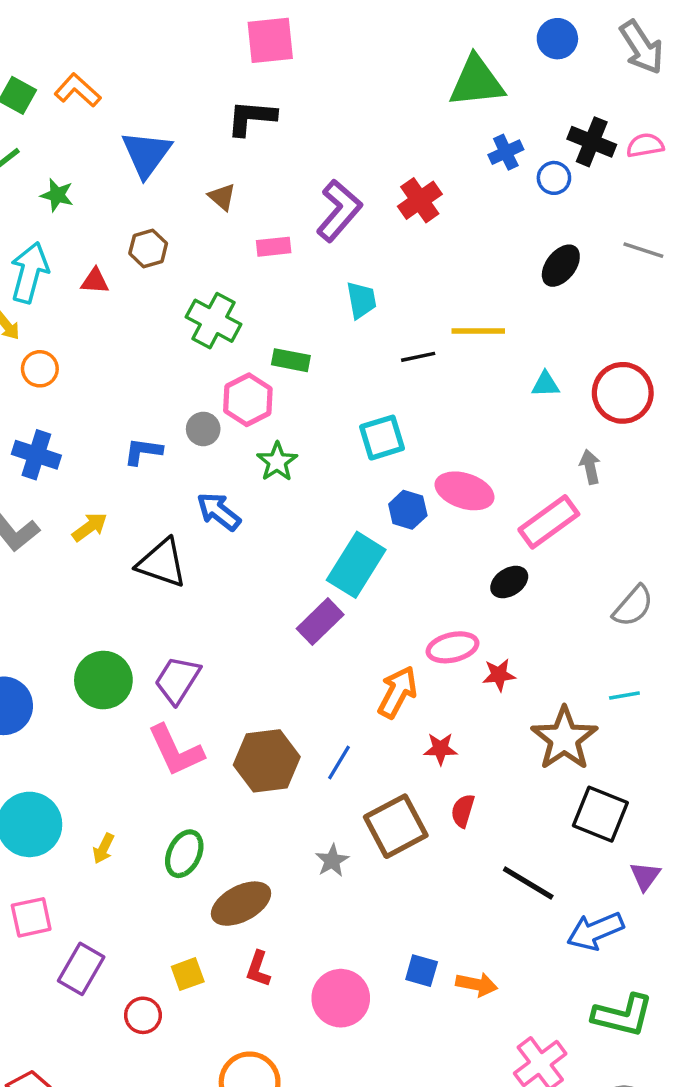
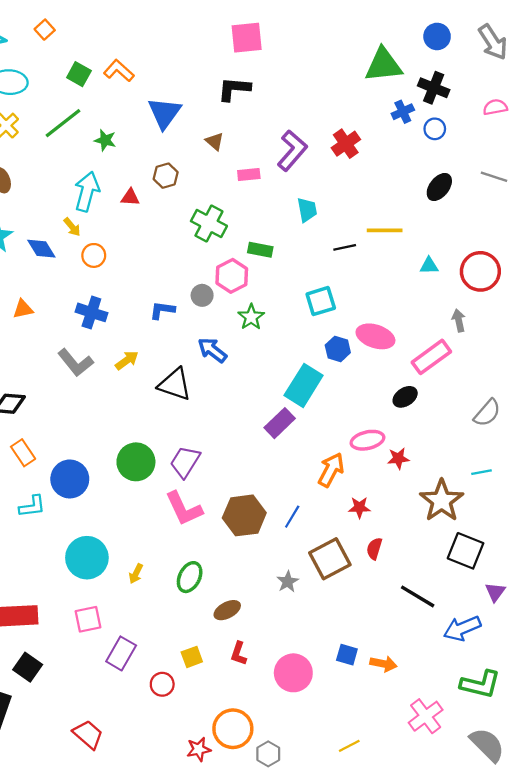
black cross: (592, 142) -> (434, 88), moved
brown ellipse: (241, 904) -> (227, 610), size x0.7

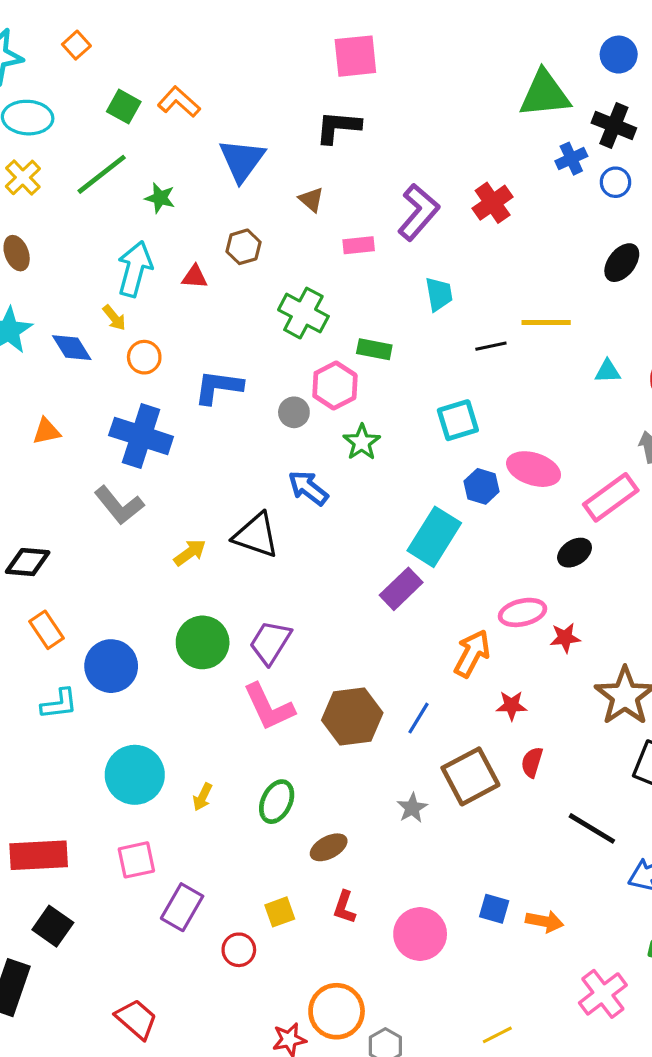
blue L-shape: (162, 310) -> (218, 387), moved, size x1.4
blue cross: (91, 312) -> (141, 436), size x1.4
yellow arrow: (127, 360) -> (190, 553), moved

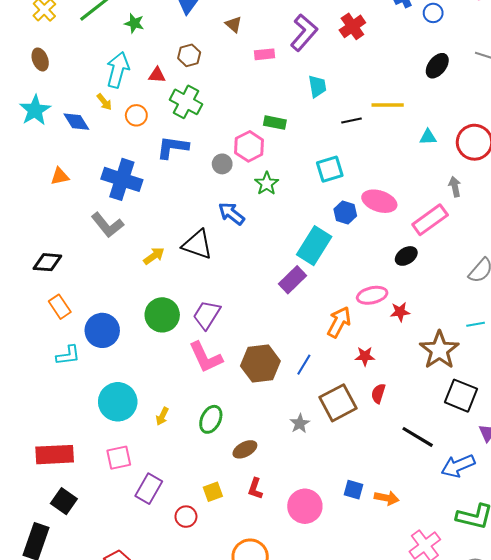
green cross: (303, 313) -> (186, 102), moved
orange circle: (144, 357) -> (136, 115), moved

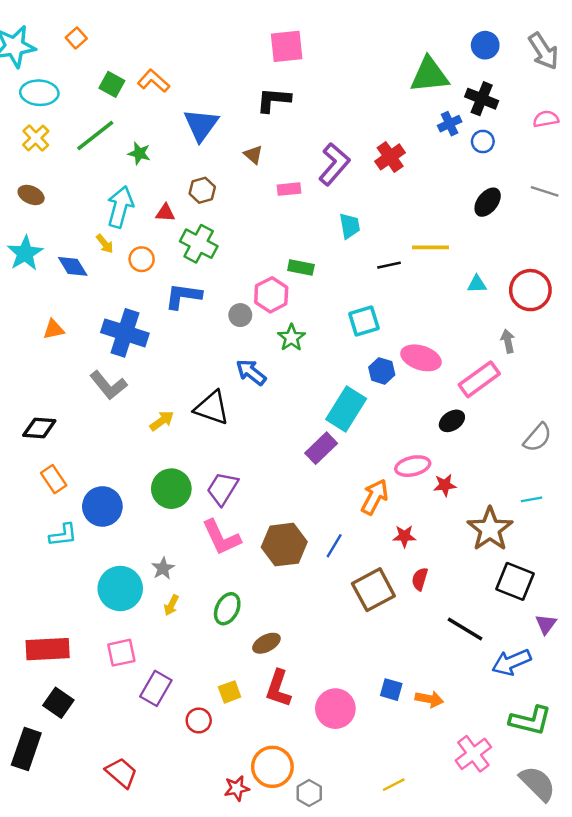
brown ellipse: (40, 59) -> (31, 195), turned -45
gray star: (300, 423) -> (163, 568), moved
red L-shape: (255, 489) -> (278, 688), size x1.5

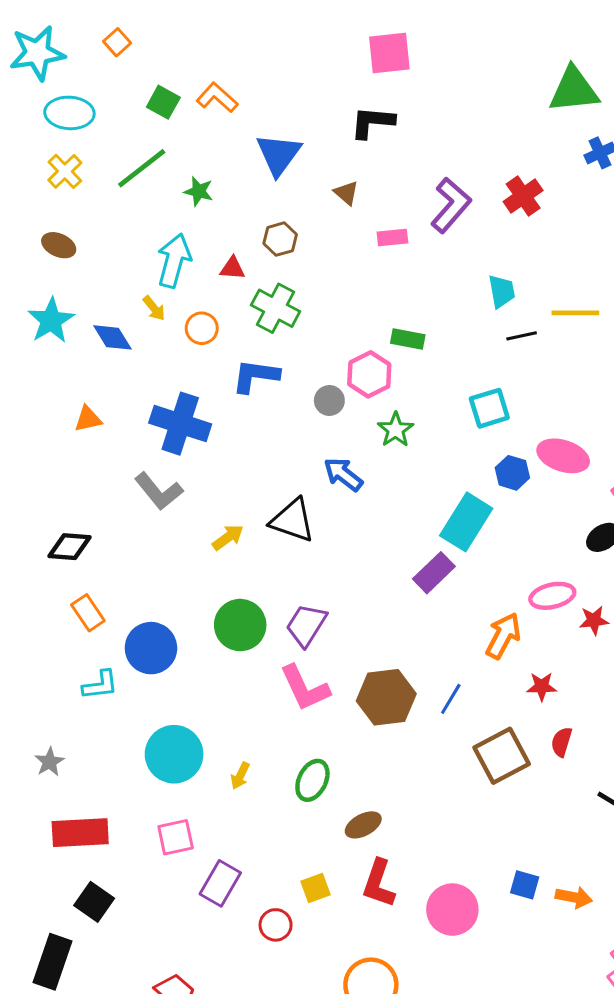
cyan trapezoid: (350, 226) -> (502, 291), moved
gray star: (163, 568) -> (49, 762), moved

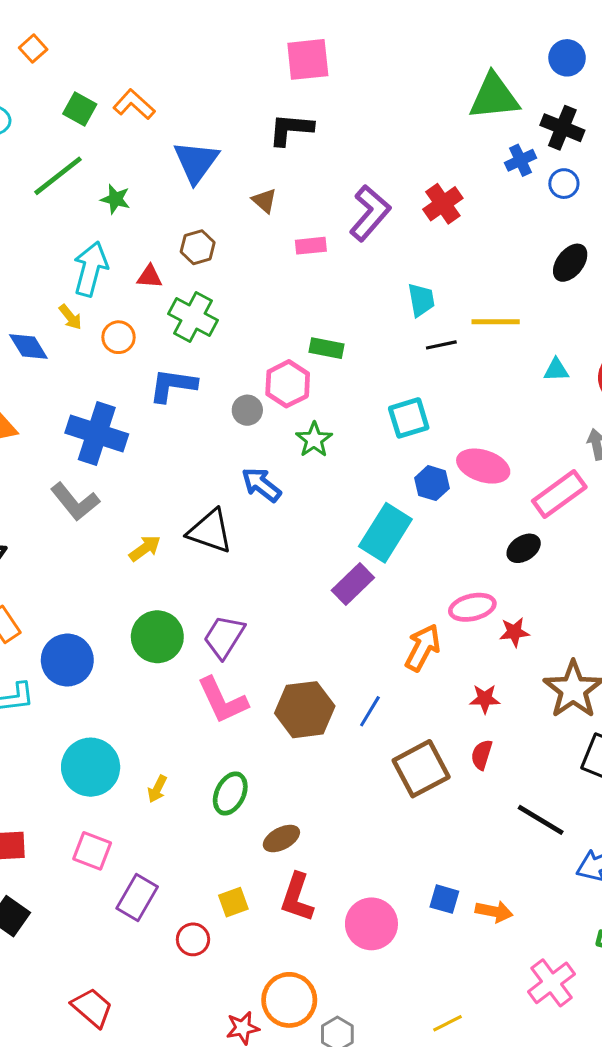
red star: (542, 687) -> (485, 699), moved
pink square: (176, 837) -> (92, 851), turned 33

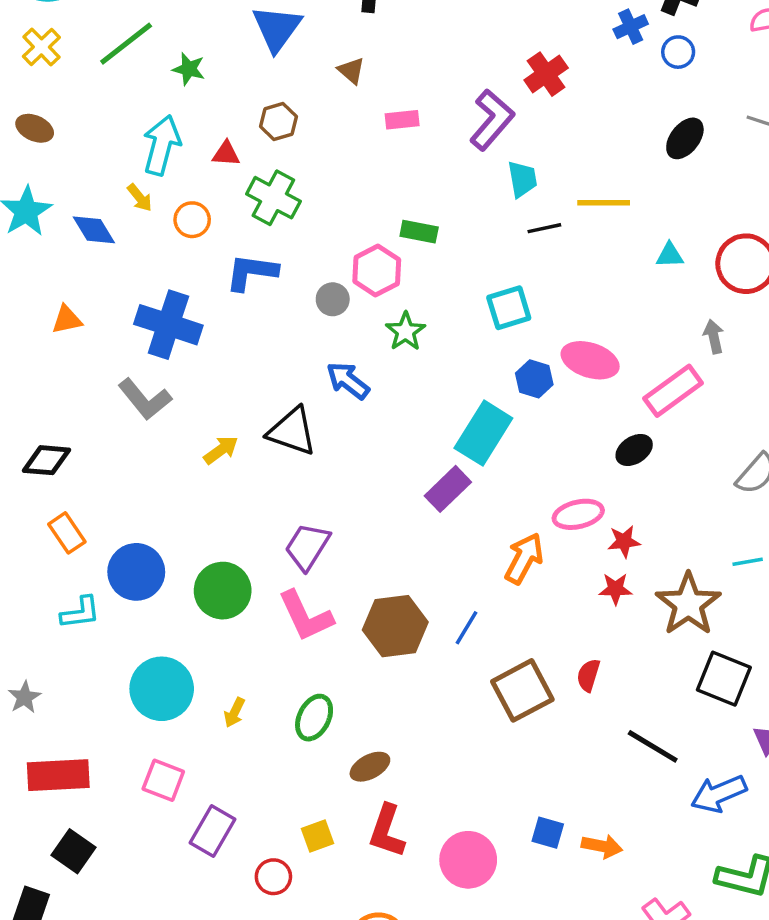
purple L-shape: (370, 213) -> (492, 120), moved
green circle: (157, 637) -> (223, 591), moved
red star: (485, 699) -> (615, 589), moved

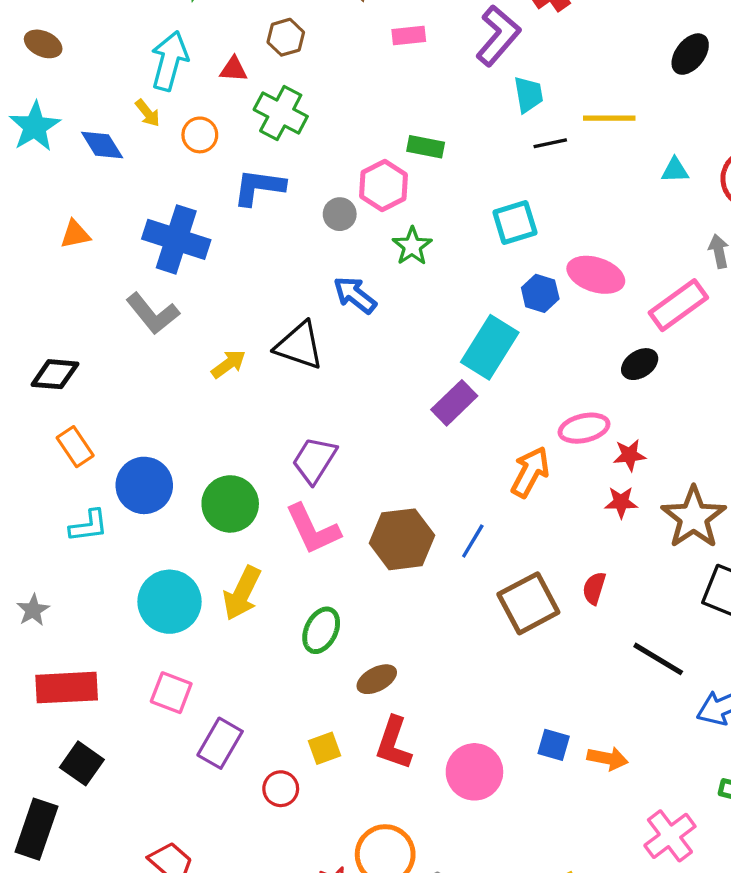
yellow arrow: (234, 712) -> (242, 593), moved, size x1.8

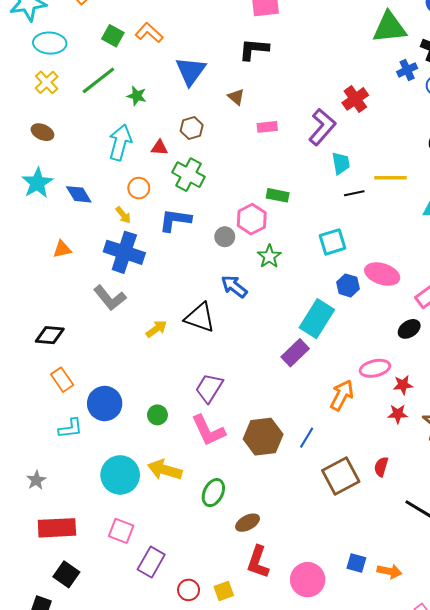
yellow arrow: (148, 113) -> (123, 215), moved
green circle: (230, 504) -> (157, 415), size x0.6
yellow arrow: (242, 593) -> (165, 470), turned 80
yellow square: (325, 748) -> (224, 591), moved

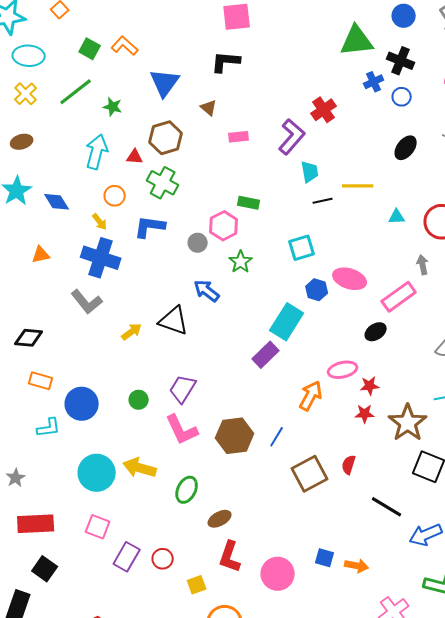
brown hexagon: (192, 128) -> (166, 138), size x1.5
brown ellipse: (42, 132) -> (22, 142), turned -40
orange rectangle: (62, 380) -> (41, 381), turned -40
green circle: (157, 415) -> (139, 400), moved
red circle: (189, 590) -> (163, 559), moved

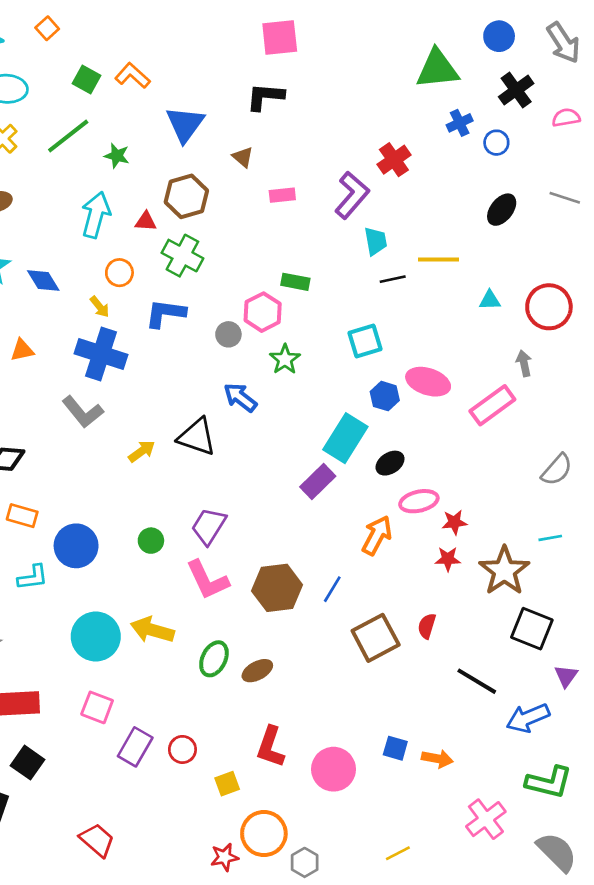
black cross: (401, 61) -> (516, 90), moved, turned 32
black ellipse: (376, 332) -> (390, 463), moved
brown ellipse: (220, 519) -> (257, 671), moved

